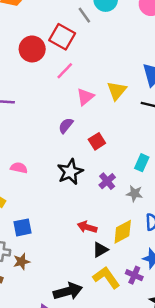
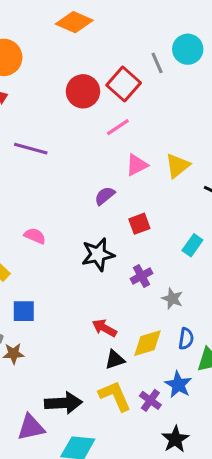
cyan rectangle: (142, 163) -> (192, 245), moved

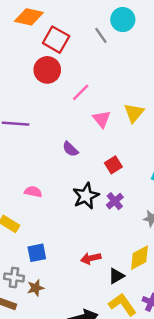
red square: (124, 84) -> (56, 40), moved
pink triangle: (137, 165) -> (102, 119), turned -30
purple semicircle: (105, 196) -> (70, 149), moved, turned -84
purple cross: (142, 276) -> (115, 201), moved
red arrow: (104, 328) -> (91, 258), moved, turned -30

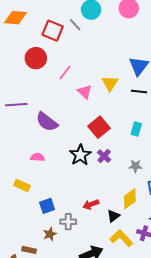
red square: (56, 40) -> (53, 31), moved
purple semicircle: (70, 149) -> (47, 122), moved, size x1.6
red square: (113, 165) -> (99, 127), size x1.5
gray cross: (14, 277) -> (68, 222), moved

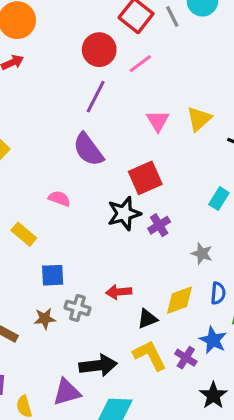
pink line: (65, 73) -> (140, 64), moved
purple line: (16, 105) -> (96, 97), moved, turned -75
red square: (99, 127) -> (145, 178), moved

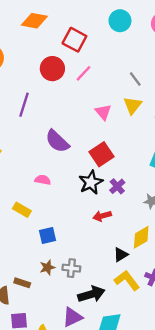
gray line: (172, 16) -> (135, 79), moved
purple line: (96, 97) -> (24, 105), moved
red arrow: (119, 292) -> (102, 216), moved
gray cross: (77, 308) -> (71, 268), moved

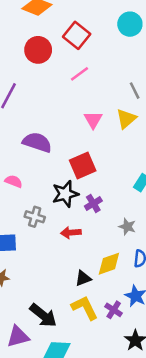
red circle: (52, 69) -> (38, 50), moved
purple semicircle: (57, 141) -> (37, 142), turned 145
gray cross: (71, 268) -> (35, 217), moved
black arrow: (91, 294) -> (43, 315), turned 45

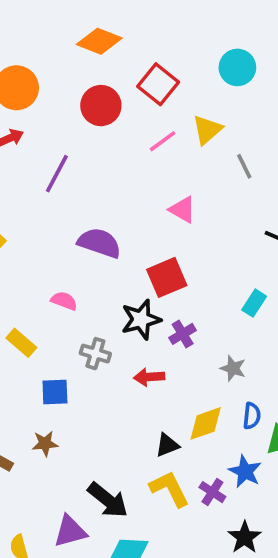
yellow triangle: (126, 119) -> (207, 130), moved
pink triangle: (93, 120) -> (183, 210), turned -30

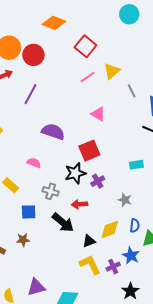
cyan circle: (237, 67) -> (129, 14), moved
red circle: (101, 106) -> (33, 55), moved
cyan rectangle: (254, 303) -> (136, 165), turned 48
purple cross: (212, 492) -> (113, 267), turned 32
black arrow: (108, 500) -> (63, 222), moved

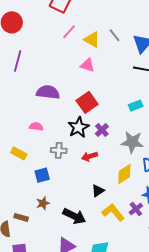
yellow triangle: (112, 71) -> (92, 40), moved, turned -36
gray star: (125, 200) -> (132, 142), size x1.6
black arrow: (63, 222) -> (74, 216), moved
black triangle: (89, 241) -> (98, 191), moved

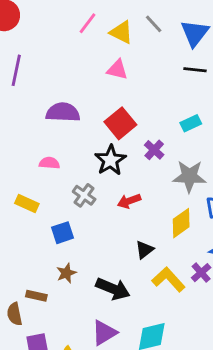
purple cross: (102, 130) -> (154, 150), moved
gray cross: (59, 150) -> (84, 195), turned 35

